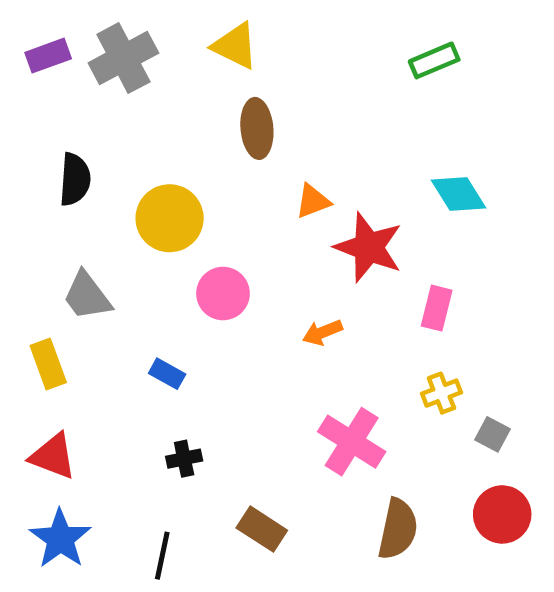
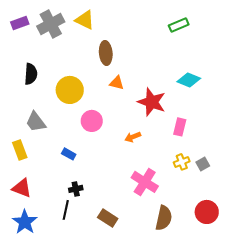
yellow triangle: (235, 46) -> (85, 20), moved
cyan diamond: (458, 194) -> (189, 80), turned -35
orange triangle: (313, 201) -> (117, 83), moved, turned 35
gray square: (492, 434) -> (203, 164), moved, turned 32
black line: (162, 556) -> (66, 210), moved

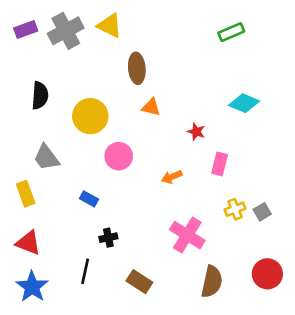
red star: (152, 102) -> (196, 132), size x0.5
pink rectangle: (180, 127) -> (220, 164), moved
black cross: (76, 189) -> (108, 238), moved

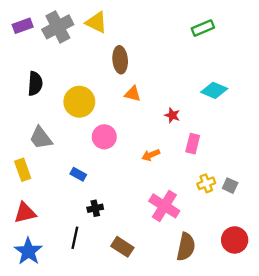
gray square: (262, 212) -> (230, 186), turned -35
red triangle: (28, 243) -> (25, 213), turned -35

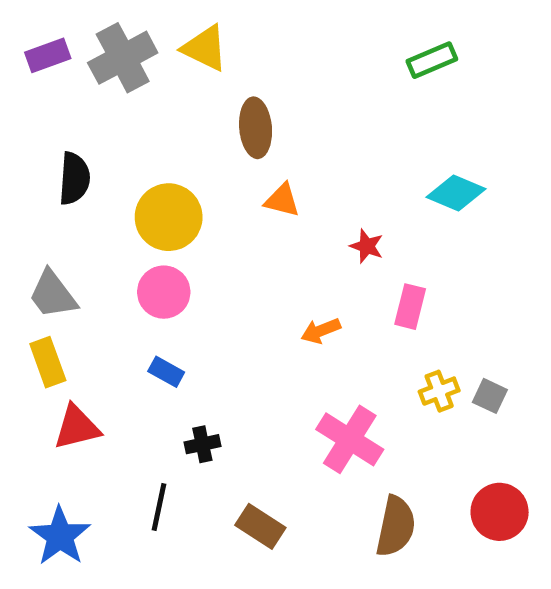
pink circle: (104, 137) -> (164, 292), moved
gray trapezoid: (41, 138) -> (53, 294), moved
red triangle: (25, 213) -> (77, 427), moved

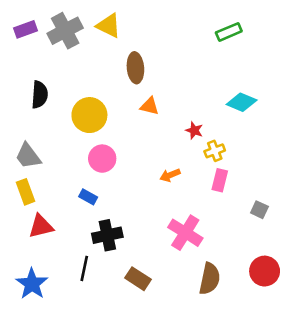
pink circle: (164, 292) -> (102, 159), moved
pink rectangle: (410, 307) -> (220, 180), moved
yellow cross: (439, 391) -> (215, 151), moved
black cross: (202, 444) -> (107, 235), size x1.6

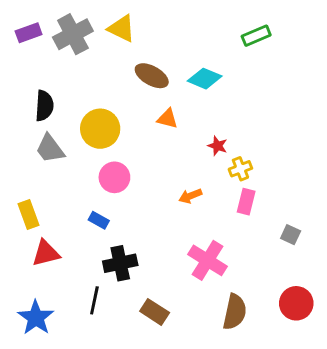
brown ellipse: (135, 68) -> (152, 76), turned -56
cyan diamond: (242, 102) -> (205, 79), moved
gray trapezoid: (28, 156) -> (50, 149), moved

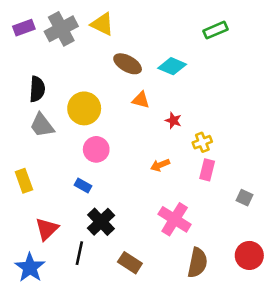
red star: (218, 146) -> (173, 120), moved
red triangle: (46, 253) -> (47, 229), moved, turned -30
black cross: (120, 263) -> (101, 222), turned -32

